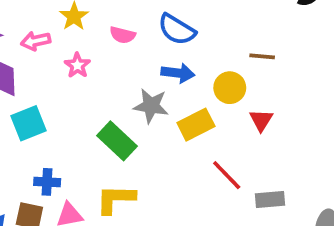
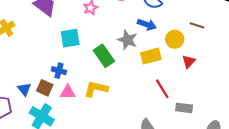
cyan square: (29, 123) -> (70, 38), moved

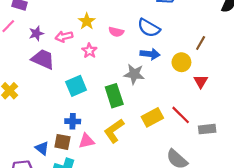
brown line: (197, 25) -> (201, 43), turned -64
green rectangle: (104, 56) -> (114, 96), turned 30
yellow rectangle: (151, 56) -> (152, 117), moved
yellow L-shape: (96, 89) -> (114, 131), turned -35

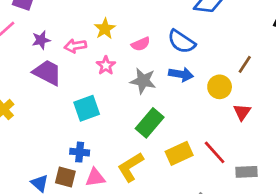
pink semicircle: (116, 32) -> (141, 44), turned -40
gray star: (134, 74) -> (143, 81), moved
green rectangle: (114, 96) -> (150, 123), moved, turned 55

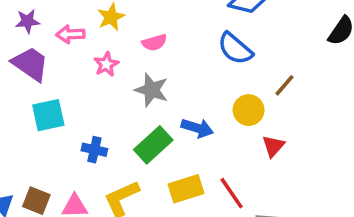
blue semicircle: (181, 42) -> (235, 49), moved
blue arrow: (181, 74) -> (197, 128), moved
cyan square: (87, 108) -> (48, 115), moved
blue cross: (80, 152) -> (94, 150), moved

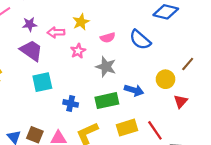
blue semicircle: (235, 49) -> (140, 40), moved
green rectangle: (153, 145) -> (107, 101), turned 30

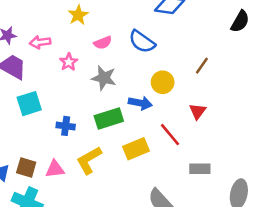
yellow star: (81, 22) -> (78, 15), moved
yellow circle: (166, 79) -> (163, 82), moved
red line: (155, 130) -> (170, 135), moved

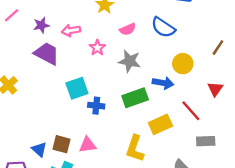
cyan square: (29, 104) -> (77, 88), moved
yellow L-shape: (89, 160) -> (135, 149), moved, turned -40
gray rectangle: (200, 169) -> (206, 141), moved

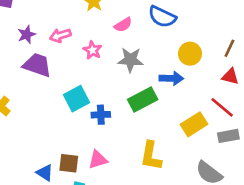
brown line: (218, 48) -> (229, 48), moved
red triangle: (215, 89) -> (230, 76), turned -42
red line: (191, 111) -> (222, 107), moved
yellow rectangle: (160, 124) -> (194, 124), moved

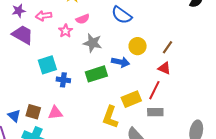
pink semicircle: (123, 25) -> (83, 19), moved
red line: (222, 107) -> (154, 90), turned 66
yellow L-shape: (151, 156) -> (110, 117), moved

